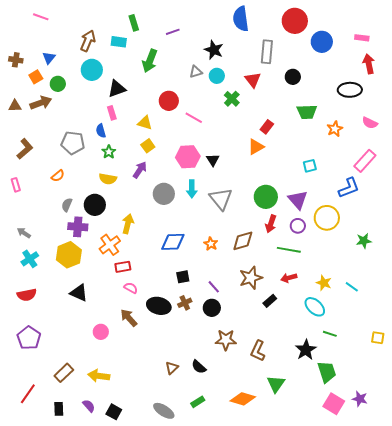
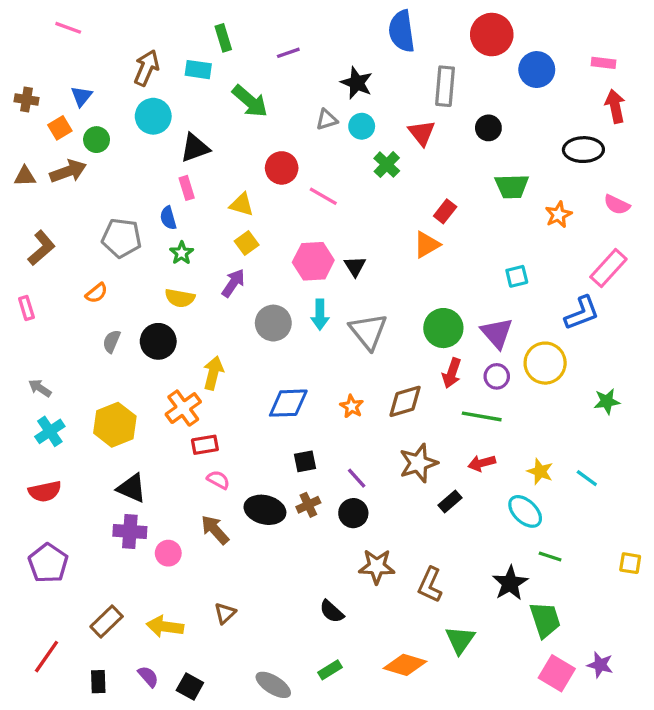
green arrow: (150, 61) -> (250, 101), turned -70
purple cross: (78, 227) -> (130, 531), moved
brown triangle: (172, 368) -> (225, 613), moved

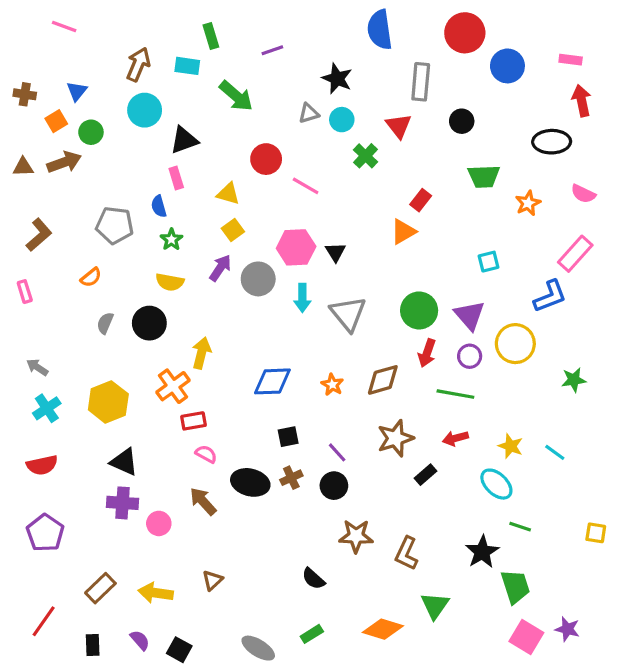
gray circle: (273, 323) -> (258, 279), moved

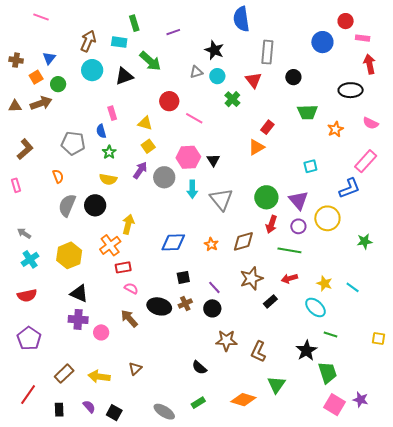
red circle: (465, 33) -> (346, 21), moved, size x0.6
black triangle: (184, 140) -> (124, 76), moved
orange semicircle: (91, 277) -> (58, 176), turned -72
gray semicircle: (105, 323) -> (67, 205), size x1.6

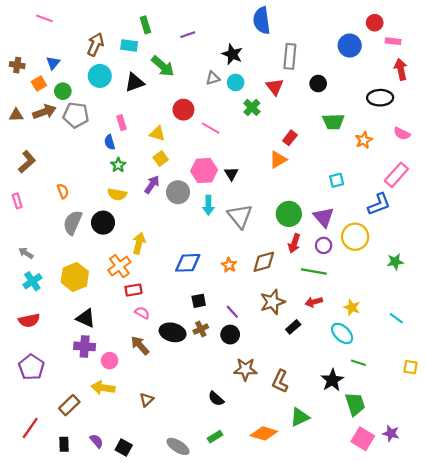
gray pentagon: (73, 143) -> (76, 115), moved
cyan line: (353, 287) -> (396, 318), moved
yellow arrow: (99, 377) -> (103, 388), moved
green triangle: (276, 385) -> (300, 417), turned 30

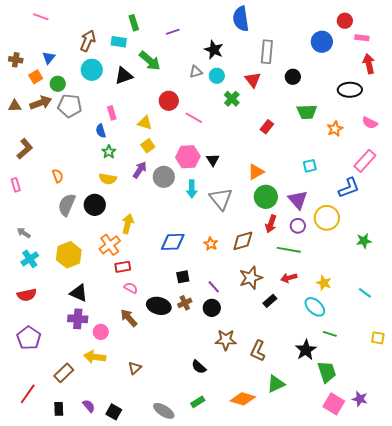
orange triangle: (278, 160) -> (256, 172), moved

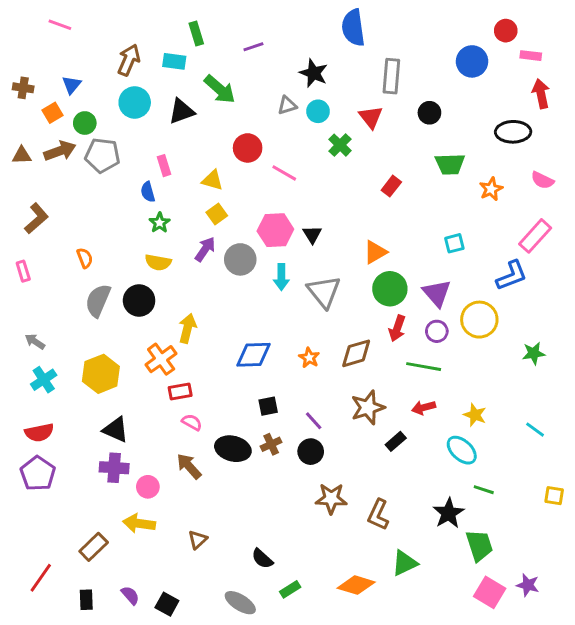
purple pentagon: (29, 338) -> (38, 474), moved
black semicircle: (199, 367) -> (262, 559), moved

